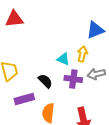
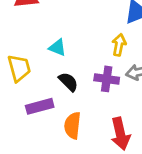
cyan triangle: (63, 59) -> (57, 48), moved

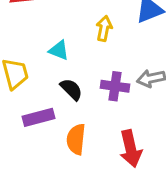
yellow arrow: (119, 45) -> (104, 28), moved

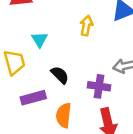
cyan triangle: (59, 50) -> (40, 40), moved, turned 36
purple cross: (115, 86) -> (99, 86), moved

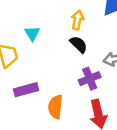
black semicircle: (60, 75) -> (79, 44), moved
purple cross: (99, 86) -> (90, 79), turned -30

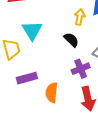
yellow arrow: (77, 20) -> (80, 17), moved
cyan triangle: (32, 33) -> (32, 30), size x1.5

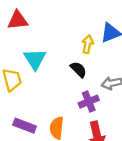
purple rectangle: (27, 78) -> (25, 126), moved, turned 36

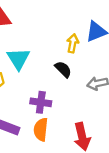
purple cross: (89, 102) -> (41, 102), moved, turned 30

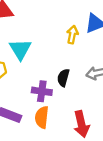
black semicircle: (63, 69) -> (63, 78), moved, turned -120

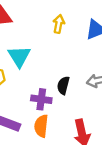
yellow arrow: (72, 35) -> (59, 24), moved

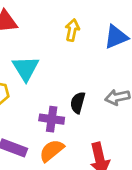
orange semicircle: (41, 126) -> (52, 151), turned 45

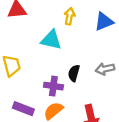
cyan triangle: (26, 68) -> (51, 40), moved, turned -45

